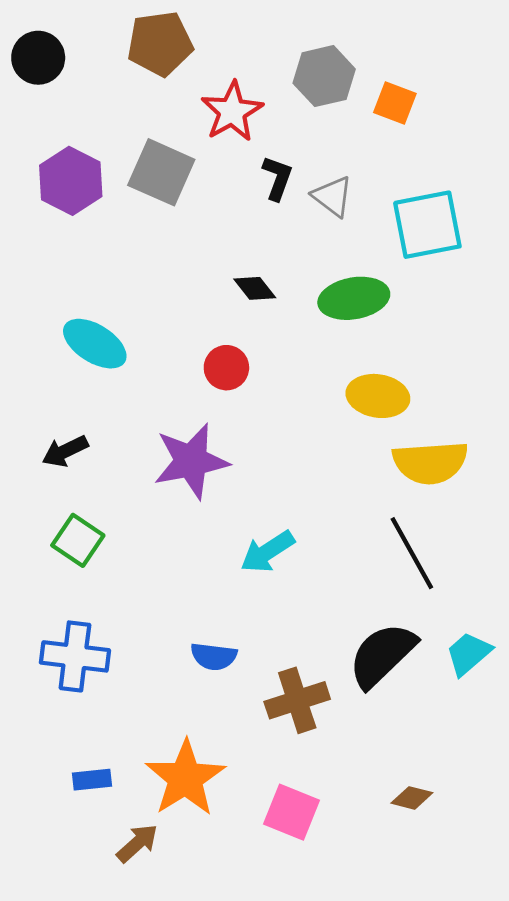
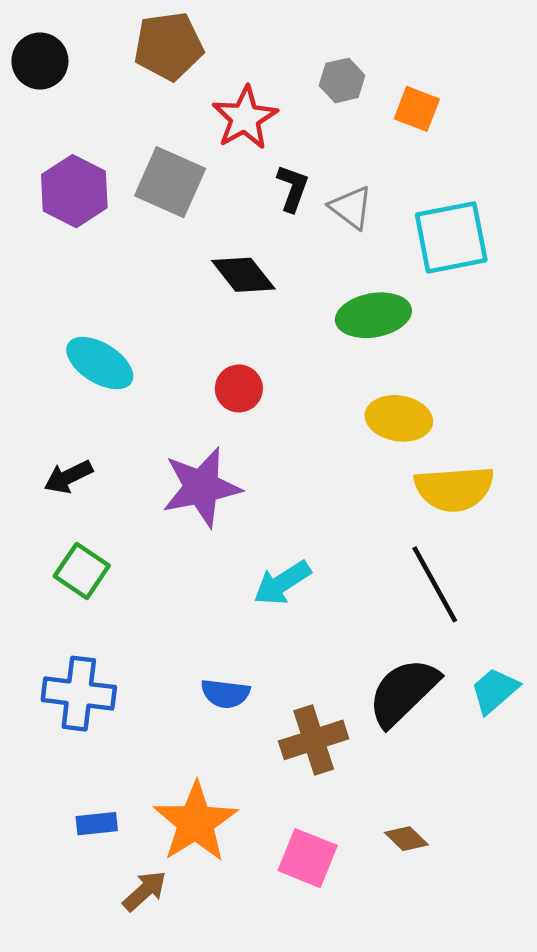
gray hexagon: (324, 76) -> (342, 80), size x0.7
black diamond: (255, 288) -> (243, 275), moved, size x1.4
brown diamond: (412, 798) -> (406, 839), moved, turned 30

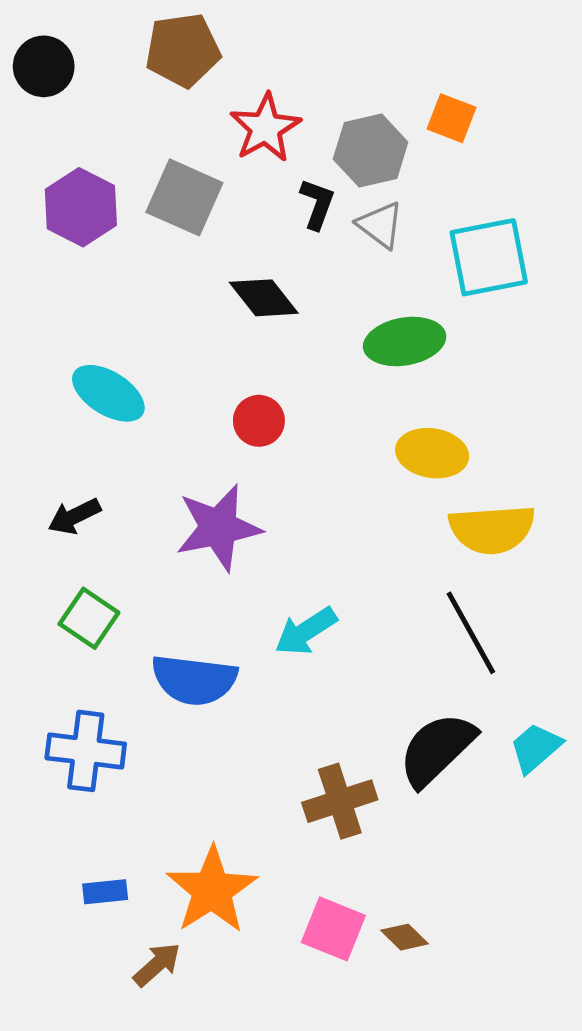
gray hexagon: (342, 80) -> (371, 151), moved, size x1.5
blue semicircle: (225, 694) -> (194, 680), moved, size x1.6
brown diamond: (406, 839) -> (405, 937), moved

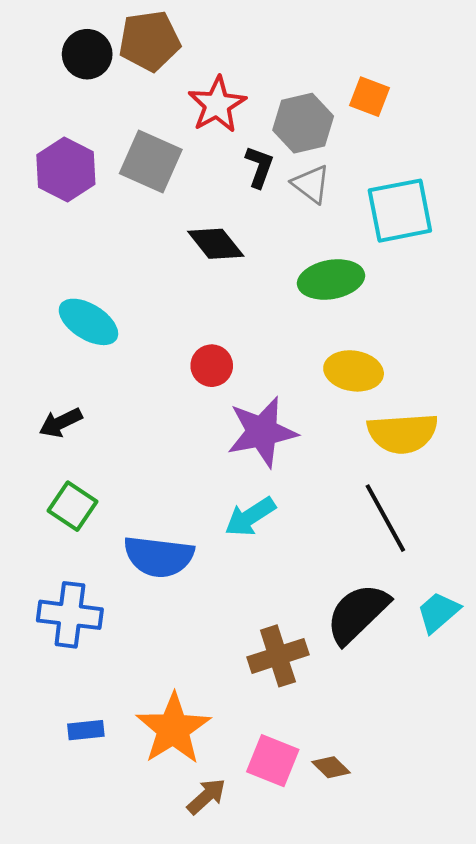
black circle: (44, 66) -> (87, 54), moved
red circle: (259, 421) -> (212, 366), moved
purple star: (218, 528) -> (262, 432), moved
brown arrow: (157, 965) -> (206, 796), moved

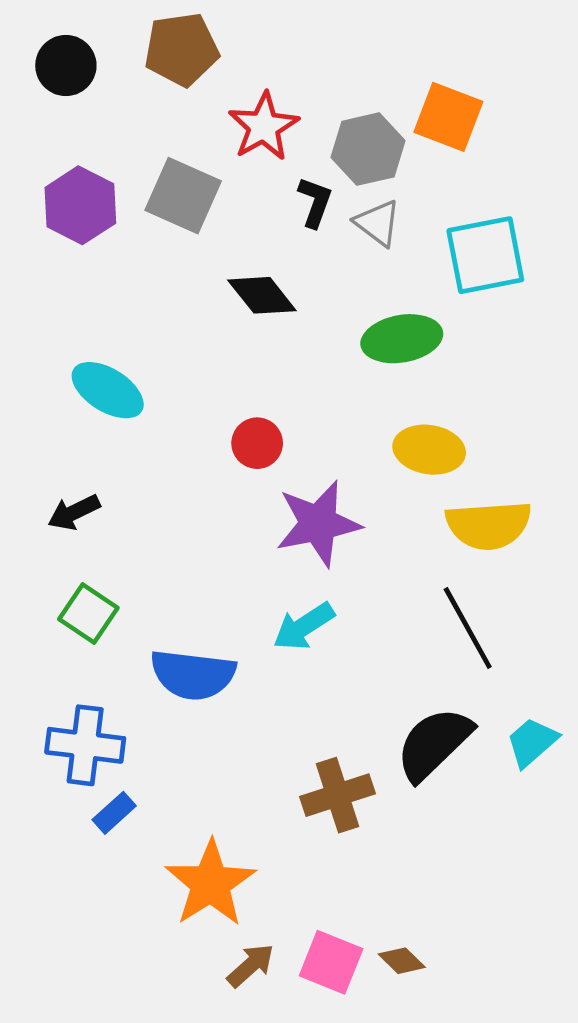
black circle: (87, 54) -> (66, 65), moved
orange square: (369, 97) -> (448, 117), size x1.4
blue rectangle: (86, 730) -> (114, 813), moved, turned -36
pink square: (273, 761) -> (331, 962), moved
brown diamond: (331, 767) -> (402, 961), moved

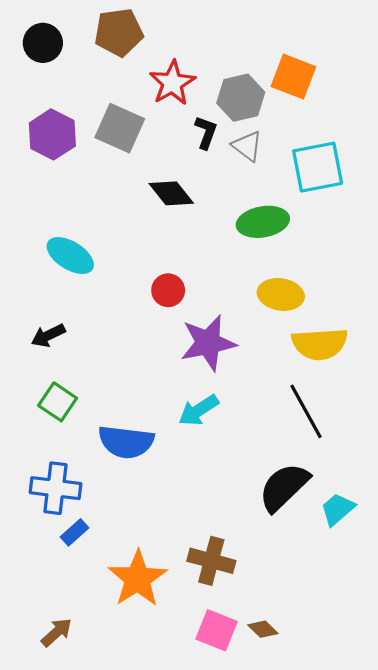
cyan trapezoid: (532, 742) -> (338, 509), moved
brown cross: (337, 795) -> (211, 561), moved, turned 33
brown arrow: (251, 965) -> (57, 632), moved

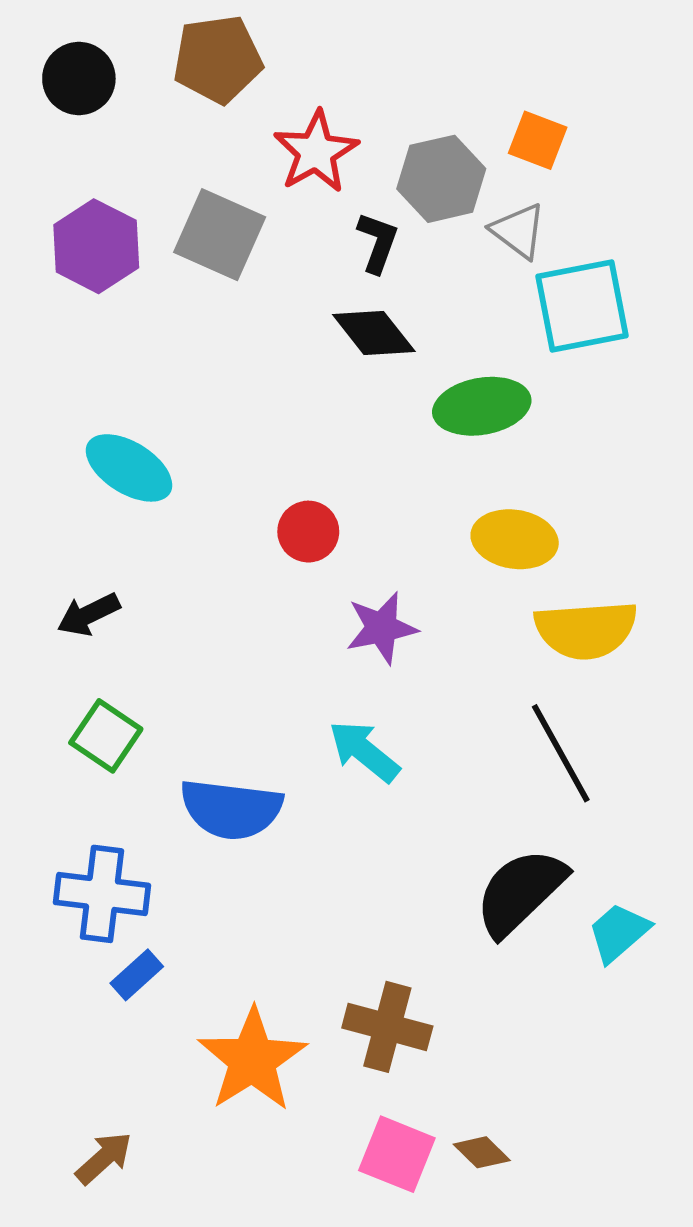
orange square: (293, 77) -> (538, 140), size x0.7
gray triangle: (247, 146) -> (518, 231), moved
black diamond: (171, 193) -> (374, 333), moved
purple star: (208, 343) -> (382, 628), size x0.7
cyan arrow: (199, 410) -> (364, 751), turned 72

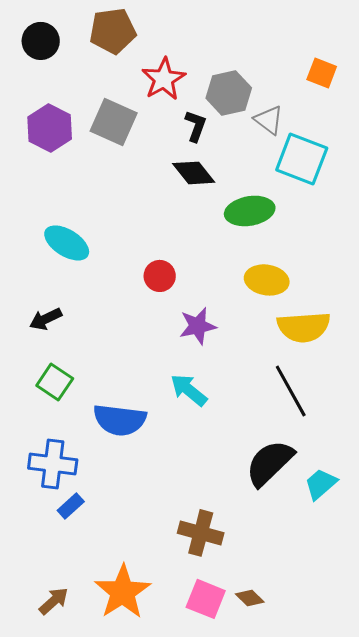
orange square: (538, 140) -> (322, 73), moved
cyan square: (582, 306) -> (302, 159), turned 32
orange star: (252, 1060) -> (123, 592), moved

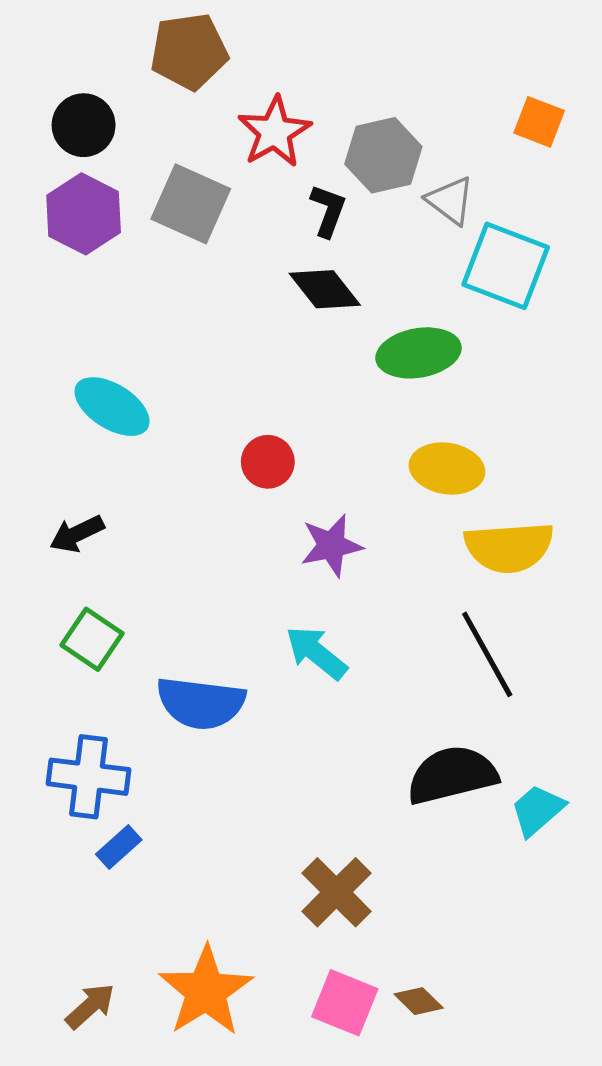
black circle: (41, 41) -> (84, 125), moved
black semicircle: (270, 463) -> (452, 775), turned 30
brown cross: (201, 533) -> (336, 892), turned 30

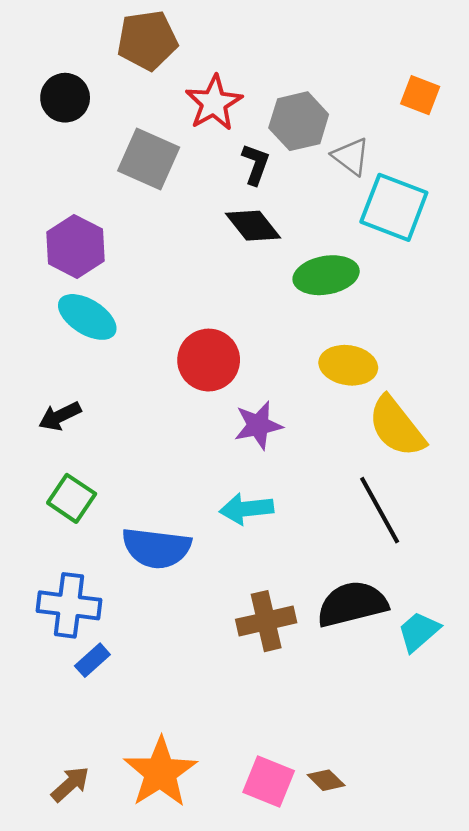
purple hexagon: (84, 214) -> (76, 246), moved
red circle: (268, 462) -> (209, 360), size x1.5
yellow semicircle: (509, 547) -> (397, 427), turned 56
cyan arrow: (316, 653) -> (246, 509), turned -45
brown cross: (336, 892) -> (266, 621), moved, turned 32

